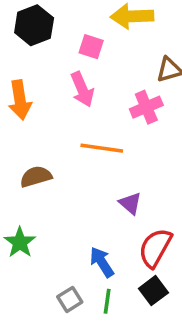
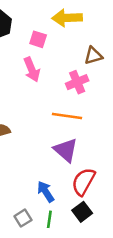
orange line: (102, 148) -> (67, 116), moved
purple triangle: (130, 203) -> (66, 150), size x1.5

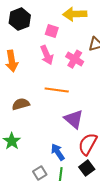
pink cross: (77, 82) -> (75, 59), moved, turned -36
orange line: (67, 116) -> (57, 90), moved

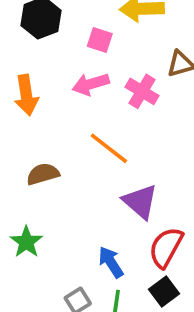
pink arrow: (47, 55) -> (91, 84), turned 96
orange line: (57, 90) -> (109, 148), turned 30

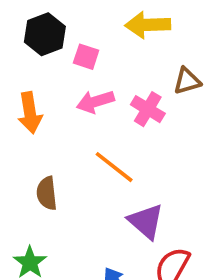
pink square: (100, 40) -> (86, 57), moved
brown semicircle: (43, 174) -> (47, 193), turned -80

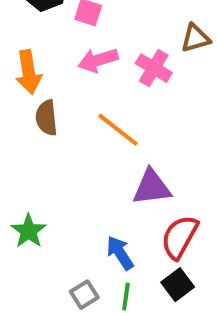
brown semicircle: (47, 193) -> (46, 118), moved
purple triangle: (146, 221) -> (152, 187), turned -48

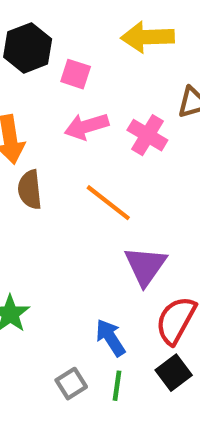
purple triangle: (152, 187) -> (145, 266), turned -48

